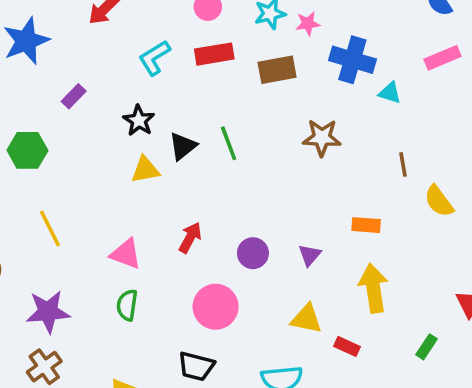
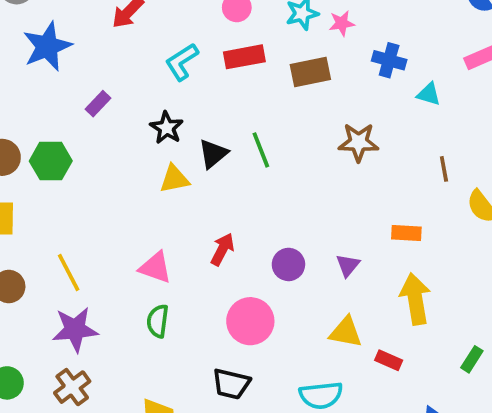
blue cross: (352, 60) -> (389, 60), size x0.7
yellow line: (50, 228) -> (69, 273), moved

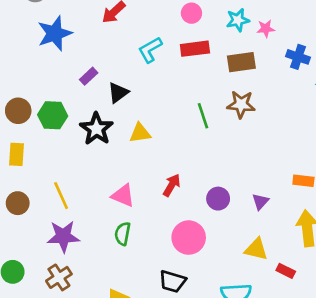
black star: (167, 128) -> (96, 129), moved, size x1.4
brown star: (358, 142) -> (241, 104), moved
black triangle: (213, 154) -> (118, 93), moved

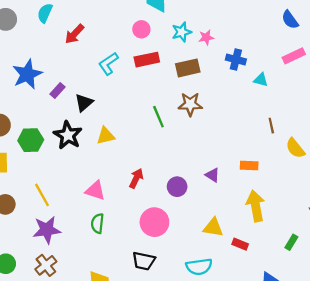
blue star: (55, 33) -> (27, 74), moved
green hexagon: (53, 115) -> (31, 140), moved
purple triangle: (260, 202) -> (212, 175), moved, turned -35

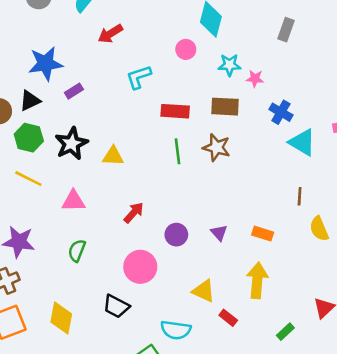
red rectangle: (147, 60) -> (175, 111), moved
cyan triangle: (261, 80) -> (302, 142), size x1.6
black triangle: (84, 103) -> (30, 101), moved
pink triangle: (95, 191) -> (73, 201), moved, turned -35
yellow line: (42, 195) -> (28, 179), moved, turned -50

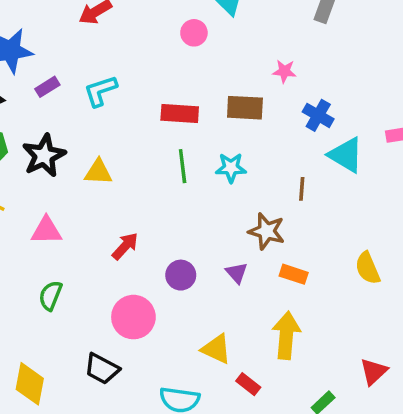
cyan star: (229, 65) -> (231, 168), moved
cyan L-shape: (139, 77) -> (100, 91), moved
brown star: (217, 147) -> (267, 231), moved
brown line: (300, 196) -> (302, 189), moved

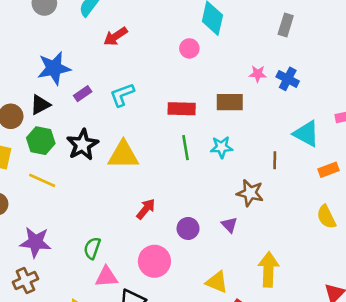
blue cross: (318, 115) -> (288, 79), moved
yellow triangle: (98, 172) -> (123, 155), size x1.5
pink triangle: (46, 231) -> (106, 277), moved
orange rectangle: (294, 274) -> (328, 170), moved, turned -36

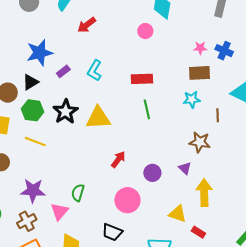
cyan L-shape: (122, 95) -> (94, 71), turned -35
brown rectangle: (230, 102) -> (200, 73), moved
cyan star: (221, 147) -> (192, 99), moved
yellow arrow: (268, 269) -> (204, 193), moved
pink triangle: (106, 277) -> (60, 211), moved, turned -42

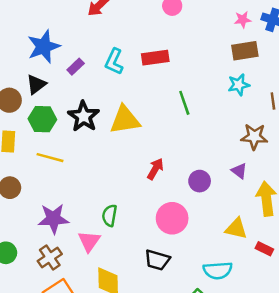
red rectangle: (142, 79) -> (155, 58), moved

